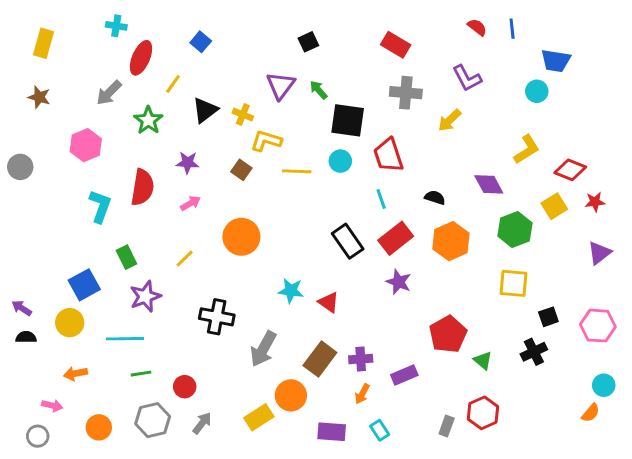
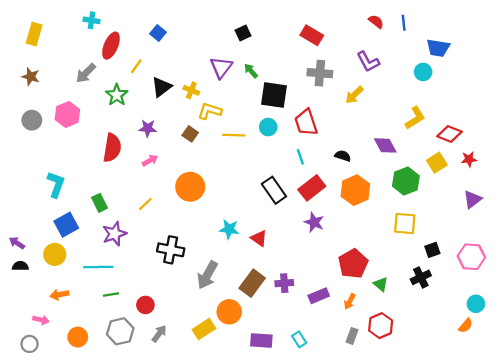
gray circle: (20, 167) -> (32, 120), moved
cyan L-shape: (100, 206) -> (56, 184), moved
orange arrow: (362, 394) -> (350, 301), moved

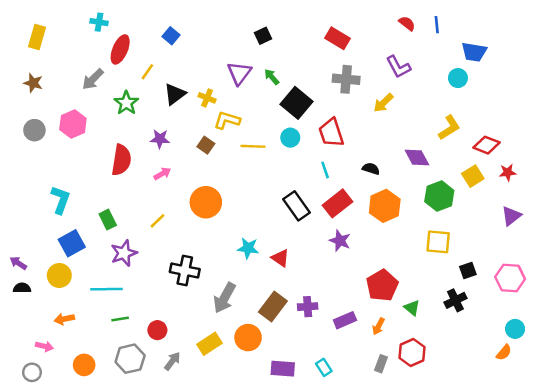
black square: (274, 95) -> (296, 103), turned 32
yellow rectangle: (204, 329) -> (210, 344), moved

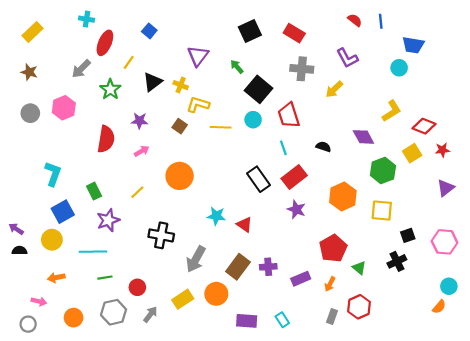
black square: (263, 36) -> (250, 31), moved, size x1.5
yellow rectangle: (37, 37) -> (32, 32), turned 30
purple triangle: (239, 73) -> (198, 56), moved
orange hexagon: (385, 206) -> (343, 196), moved

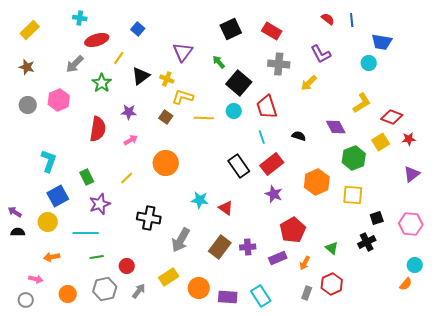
red ellipse: (105, 43) -> (97, 40), turned 50
red pentagon: (333, 248) -> (293, 230), moved
orange circle: (216, 294) -> (199, 288), moved
cyan rectangle: (282, 320) -> (261, 296), size x1.5

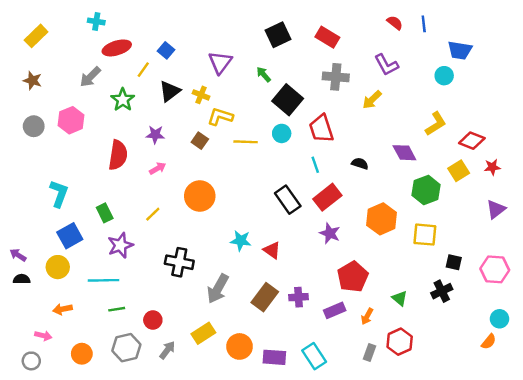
blue square: (138, 29) -> (166, 50), moved
black square: (377, 218) -> (454, 262), turned 32

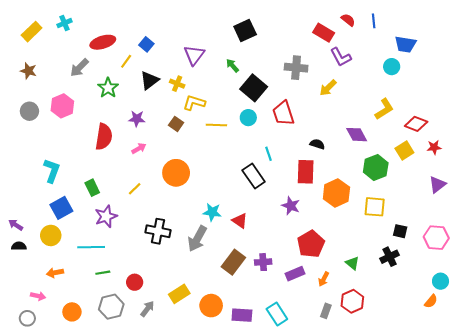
cyan cross: (96, 21) -> (65, 23), moved, turned -32
red rectangle: (327, 37) -> (324, 33), moved
cyan line: (315, 165) -> (268, 154), moved
red rectangle: (327, 197) -> (306, 172), moved, turned -50
gray arrow: (218, 289) -> (197, 239), moved

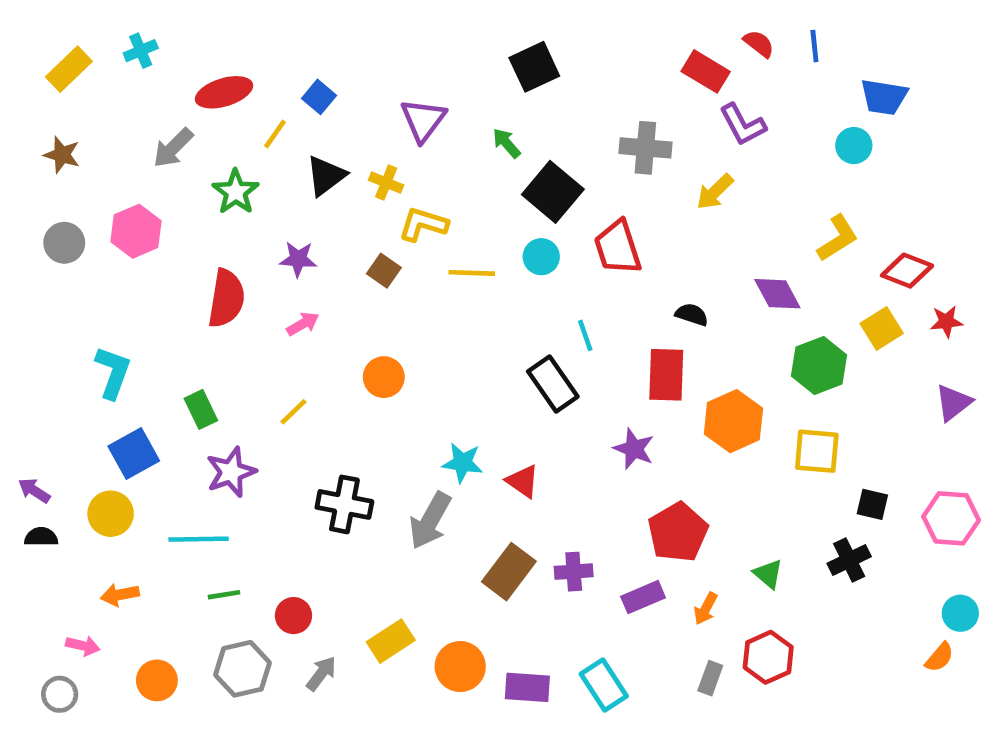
orange circle: (176, 173) -> (384, 377), size x0.7

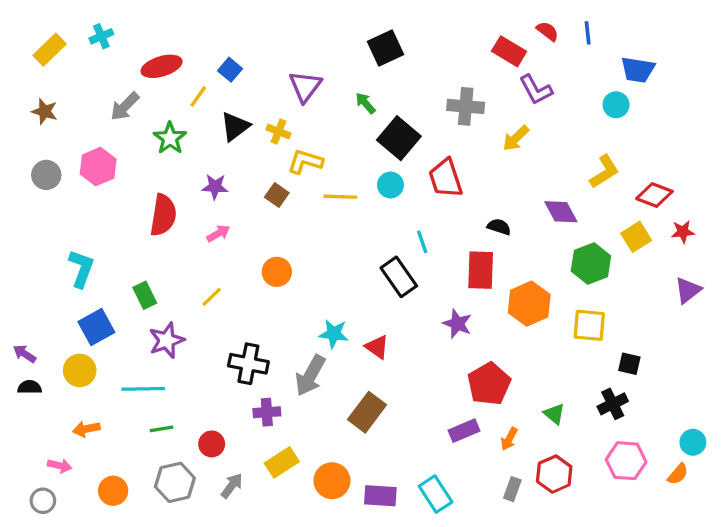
pink hexagon: (951, 518) -> (626, 461), moved
purple cross: (574, 572) -> (267, 412), moved

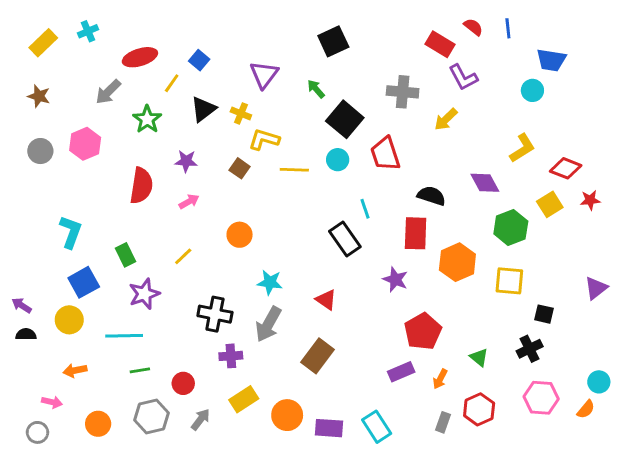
black semicircle: (499, 227) -> (431, 196), size x1.4
purple triangle: (688, 290) -> (596, 288), moved
cyan star: (334, 334) -> (270, 282), moved

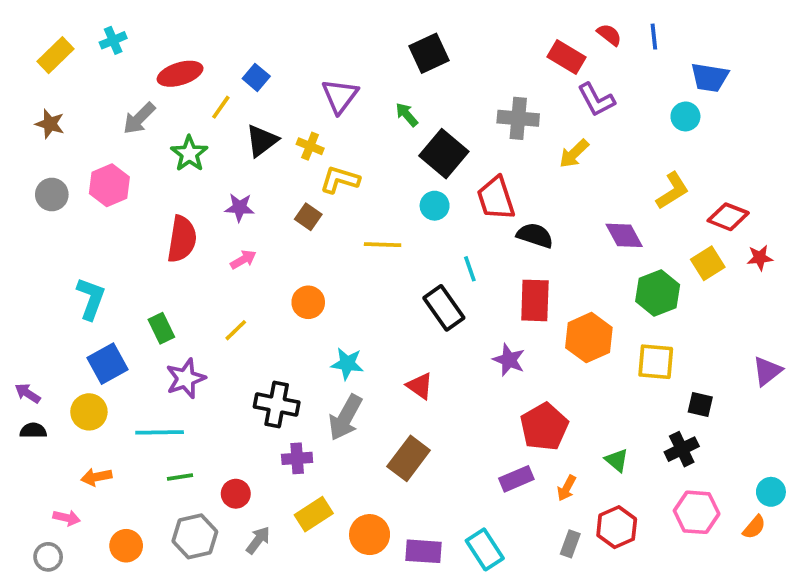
yellow line: (294, 170) -> (383, 245), moved
black semicircle: (431, 196) -> (535, 235), moved

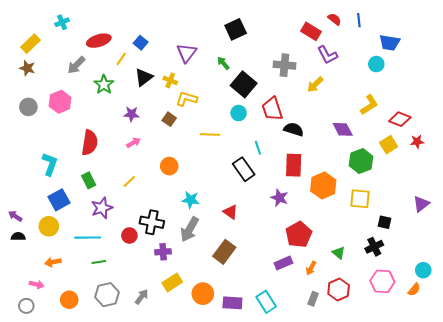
yellow rectangle: (56, 55) -> (30, 44), moved
red semicircle: (182, 239) -> (90, 143), moved
red circle: (236, 494) -> (129, 235), moved

